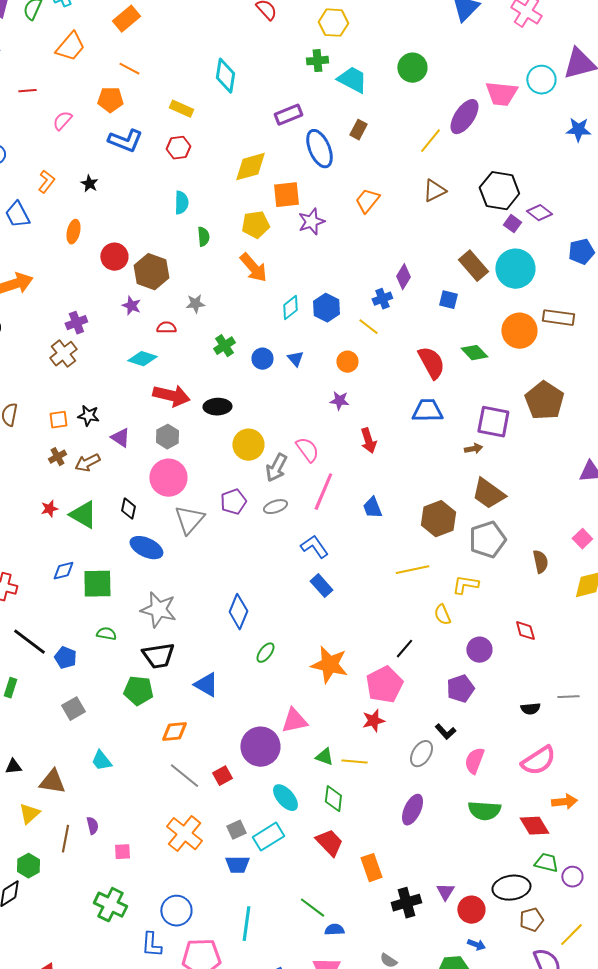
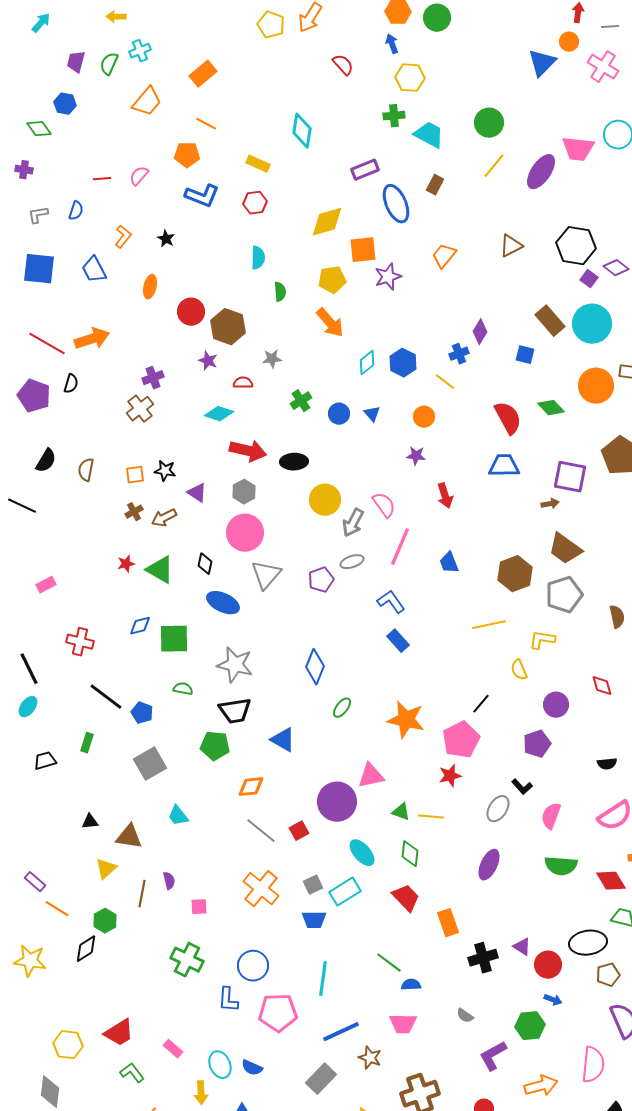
red line: (27, 91) -> (102, 179), moved
yellow line: (430, 141) -> (494, 166), moved
purple pentagon: (233, 502) -> (321, 580), moved
gray square: (73, 709) -> (150, 764), size x1.4
purple triangle: (445, 892) -> (522, 947), turned -30

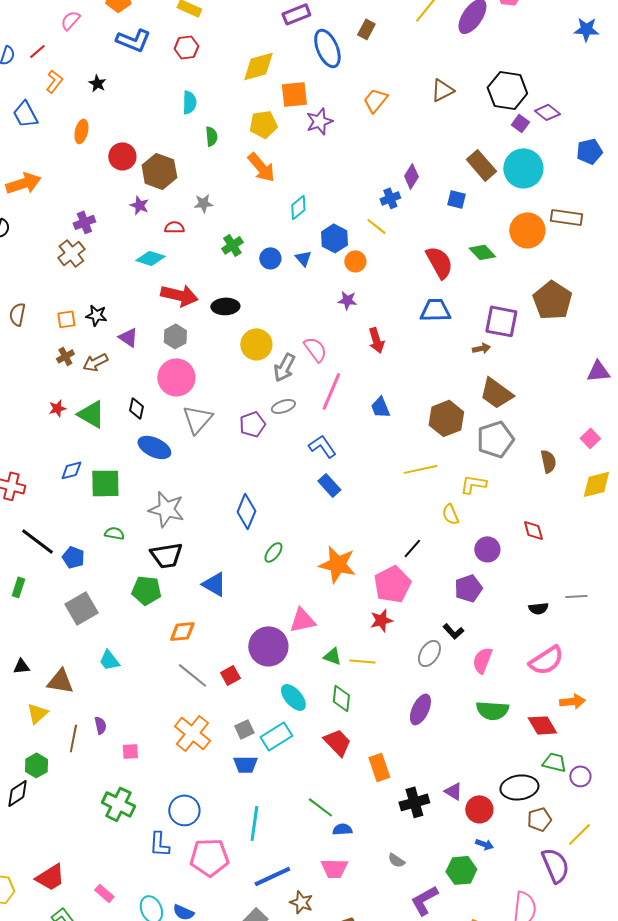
red line: (102, 179) -> (37, 51), moved, turned -36
blue hexagon: (403, 363) -> (334, 238), moved

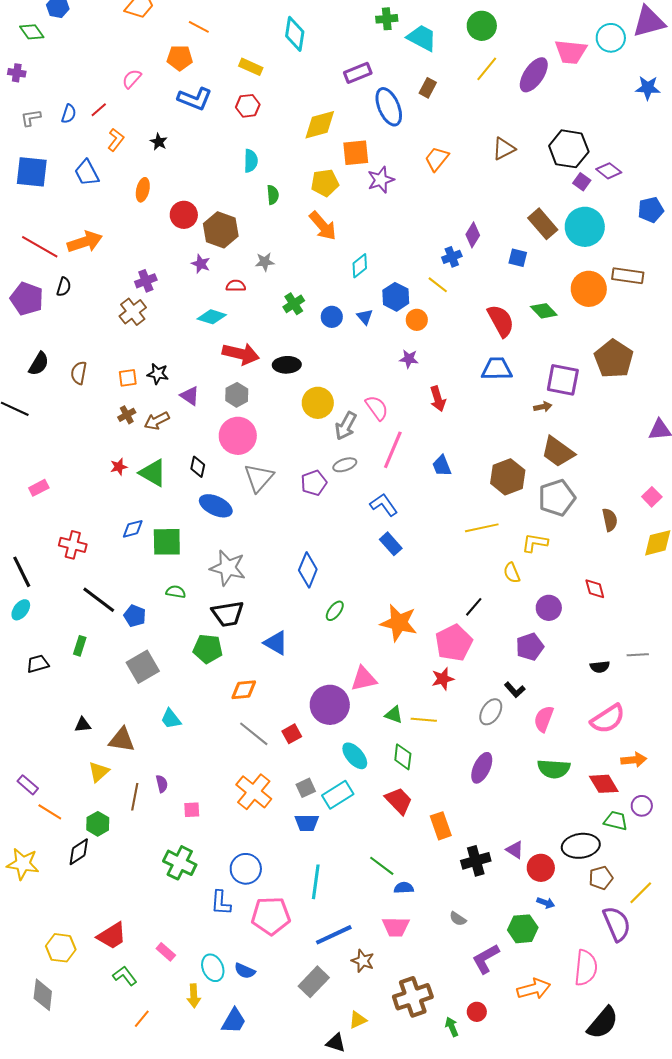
purple circle: (580, 776) -> (642, 806), moved

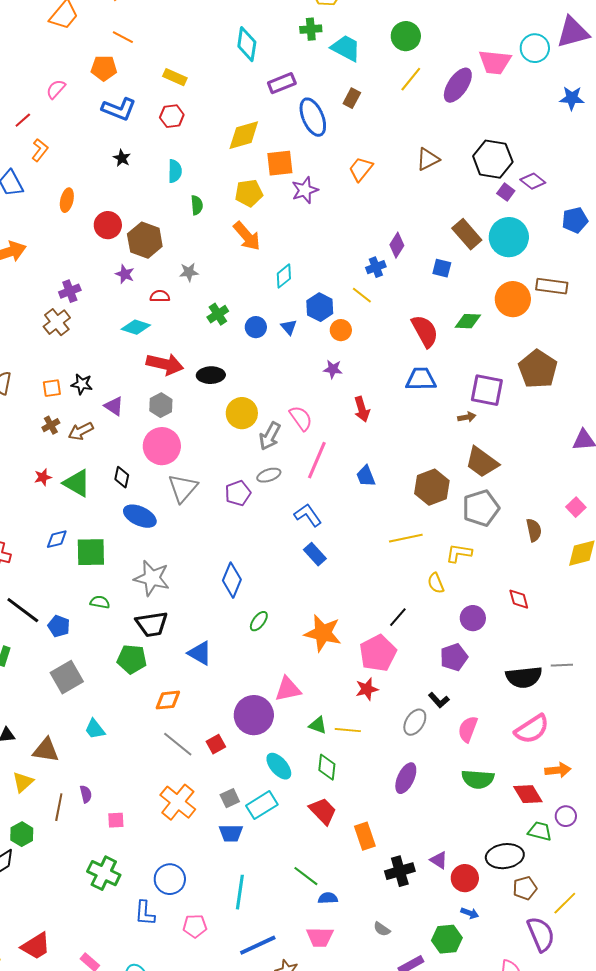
cyan diamond: (295, 34) -> (247, 44), moved
black star: (159, 142) -> (122, 158), moved
green diamond: (544, 311) -> (468, 321), turned -44
black semicircle: (600, 667) -> (524, 677), size x1.8
pink pentagon: (271, 916) -> (195, 926), size x0.6

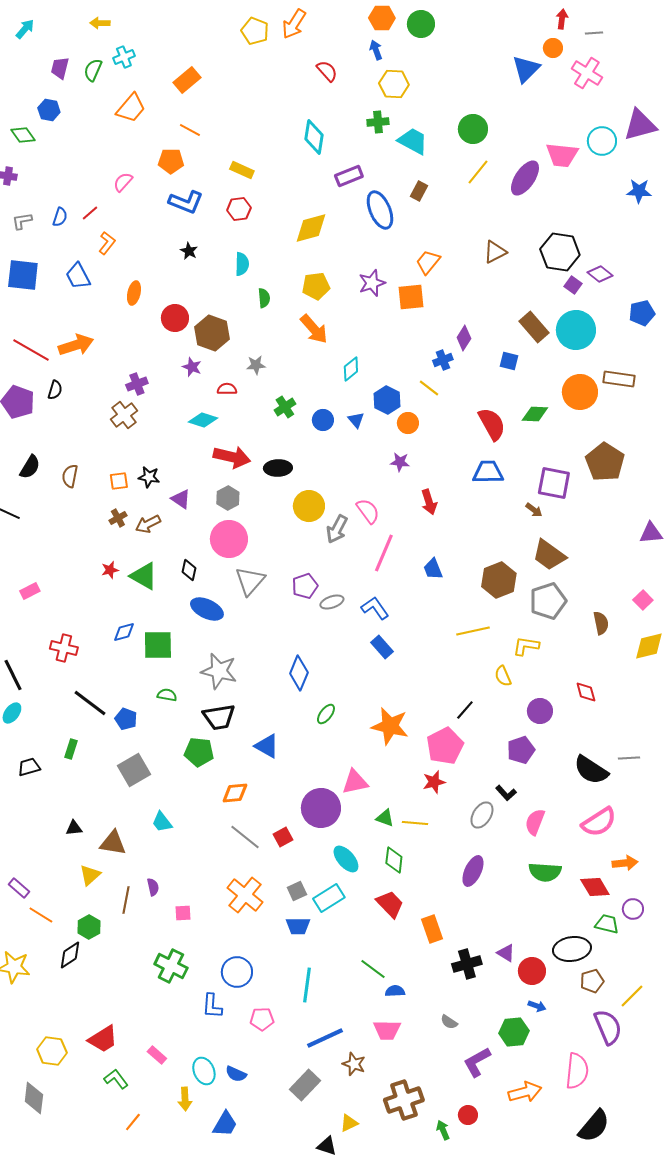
orange square: (280, 163) -> (411, 297), moved
brown arrow: (467, 417) -> (534, 510), turned 48
gray ellipse: (269, 475) -> (332, 602), moved
black semicircle: (524, 677) -> (591, 770), turned 39

